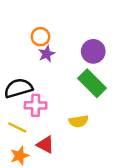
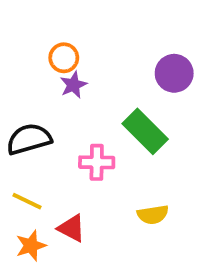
purple circle: (93, 51) -> (174, 73), moved
pink cross: (36, 105) -> (97, 162), moved
yellow semicircle: (78, 121) -> (153, 215), moved

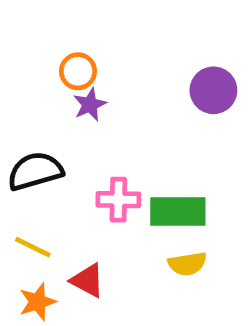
green rectangle: (145, 131) -> (178, 212), moved, turned -45

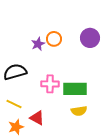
orange circle: (78, 71) -> (54, 39), moved

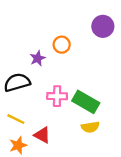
purple circle: (90, 38) -> (103, 26), moved
purple star: (38, 44) -> (38, 58), moved
green rectangle: (75, 89) -> (86, 102), turned 30

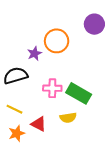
orange circle: (62, 45) -> (57, 41), size x1.5
yellow semicircle: (90, 127) -> (68, 118), moved

